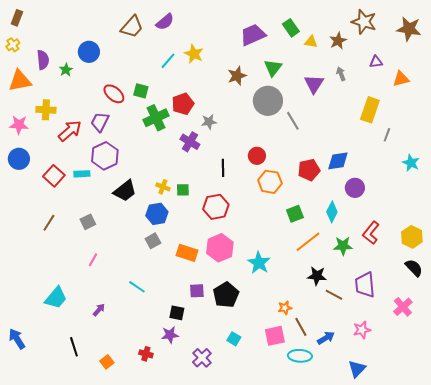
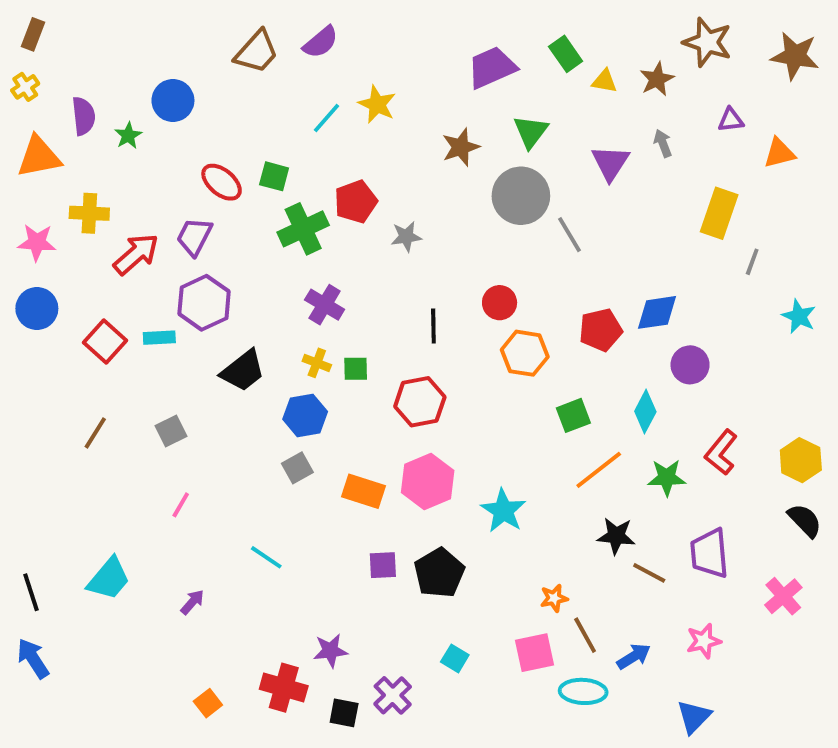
purple cross: (190, 142) -> (325, 305), moved
black square: (177, 313) -> (344, 713), moved
black line: (74, 347) -> (31, 592), moved
red cross: (146, 354) -> (284, 688), size x1.6

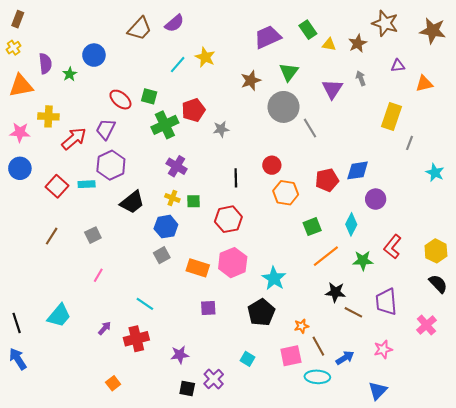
black pentagon: (439, 573) -> (261, 312), moved
red cross: (284, 688) -> (136, 339), moved, turned -30

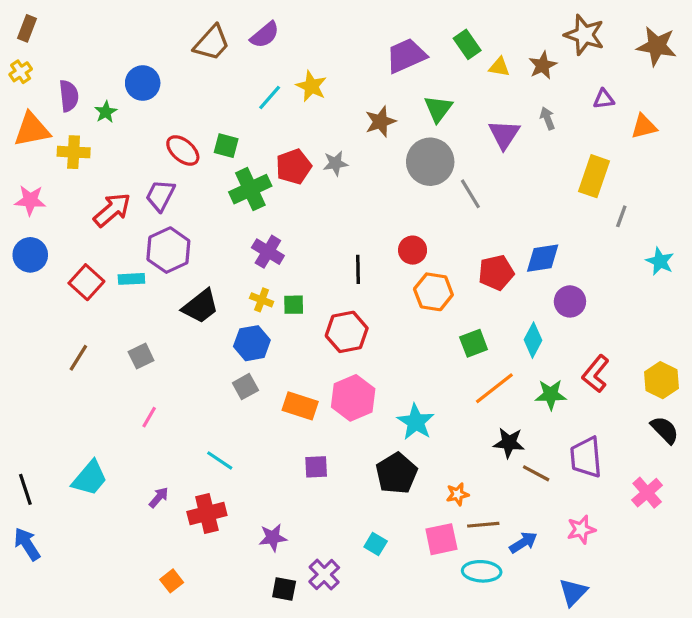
yellow cross: (48, 116) -> (74, 152), moved
gray star: (221, 129) -> (335, 163), moved
brown line: (318, 346) -> (483, 525), turned -66

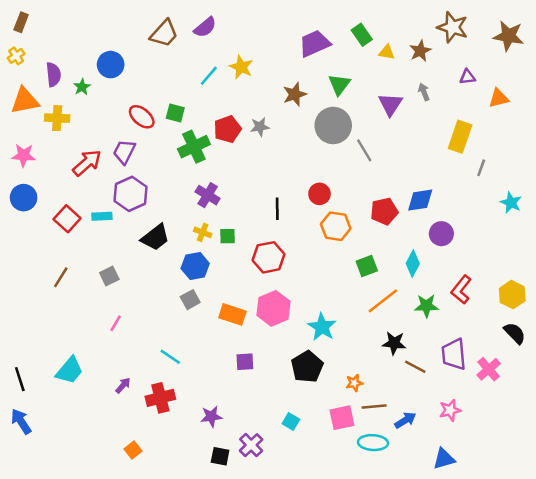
pink cross: (647, 493) -> (489, 369), moved
blue triangle: (573, 592) -> (444, 459), turned 30

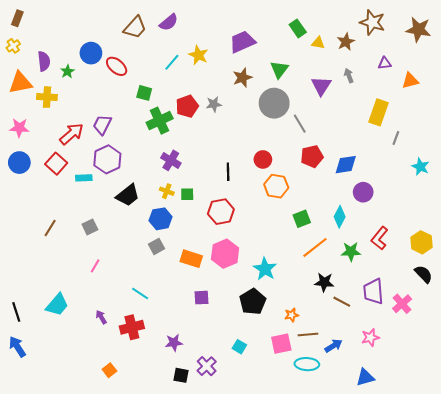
purple trapezoid: (315, 43) -> (242, 42), moved
red ellipse: (142, 117) -> (117, 66), moved
red pentagon: (384, 211) -> (312, 156), moved
red square: (67, 219) -> (56, 164), moved
purple arrow: (123, 385) -> (101, 317), turned -72

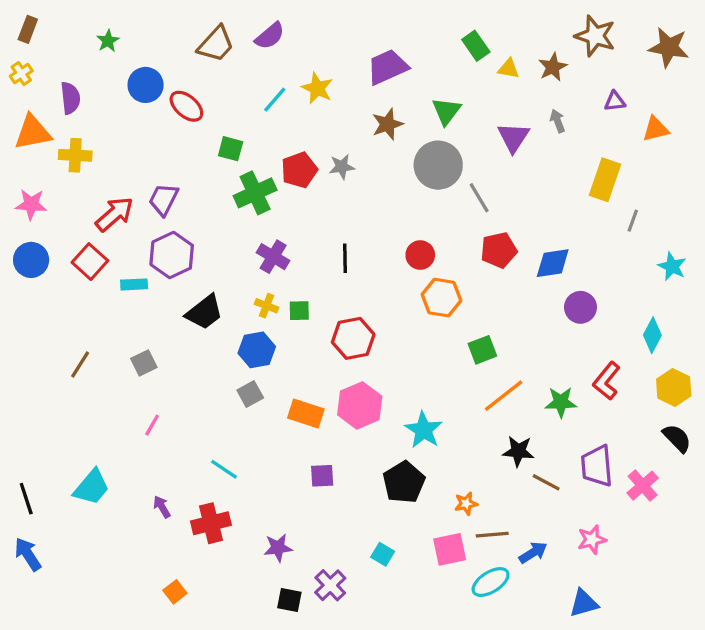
green star: (67, 71) -> (108, 41), moved
black line: (228, 172) -> (345, 258), moved
cyan diamond: (340, 217) -> (652, 335), moved
cyan ellipse: (307, 364) -> (491, 582), turned -35

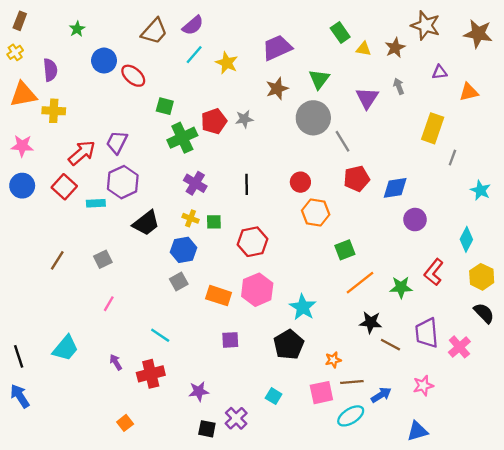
cyan line: (275, 100) -> (194, 55), moved

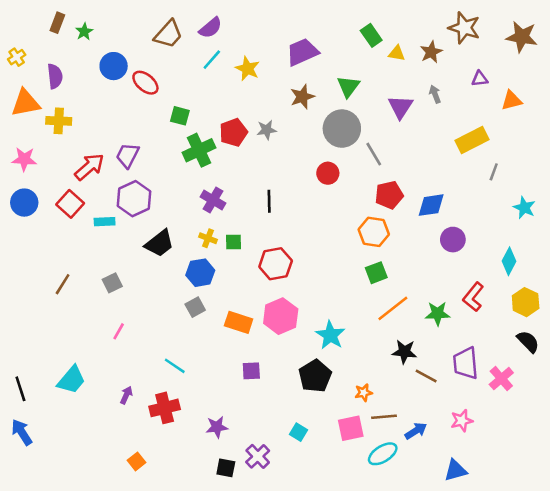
brown rectangle: (20, 21) -> (57, 23), moved
yellow rectangle: (433, 128) -> (472, 140), turned 44
red circle: (300, 182) -> (328, 173), moved
orange hexagon: (316, 213) -> (374, 232), moved
purple arrow: (116, 362) -> (126, 395), turned 56

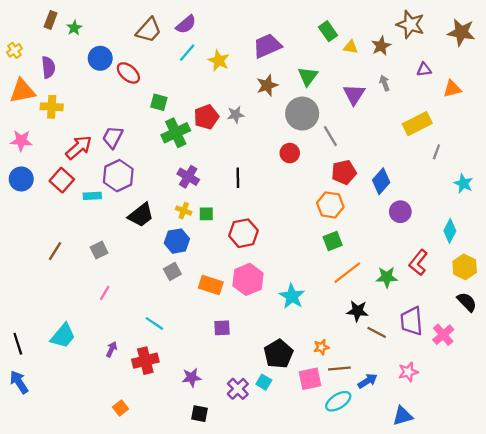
blue diamond: (431, 205) -> (381, 181), turned -40
black pentagon: (315, 376) -> (278, 354), moved
purple cross: (258, 456) -> (238, 389), moved

